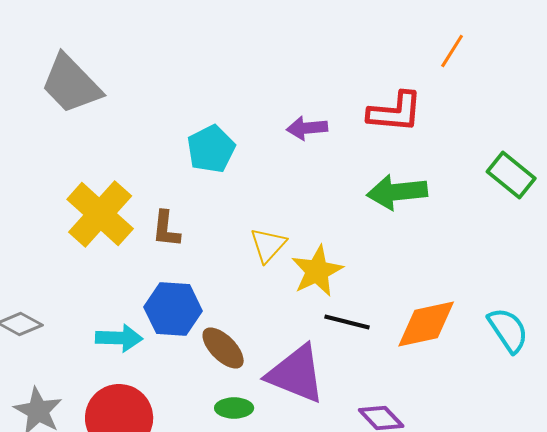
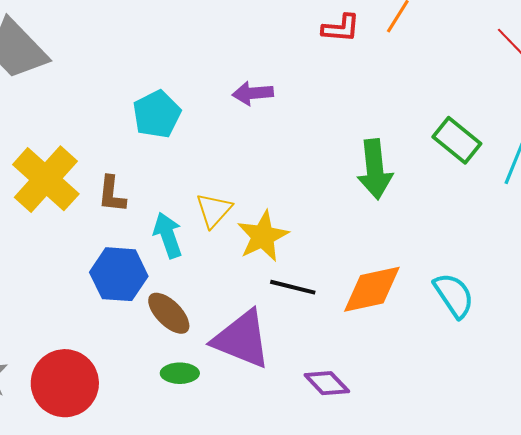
red L-shape: (395, 112) -> (341, 28), moved, size x0.7
green arrow: (397, 192) -> (375, 169), moved, turned -90
cyan arrow: (119, 338) -> (168, 235), moved, turned -111

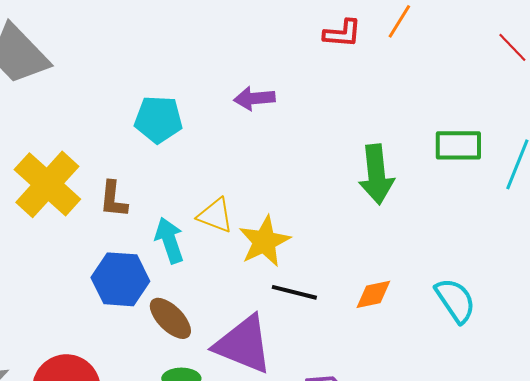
cyan pentagon: (157, 114) -> (158, 119), turned 30
green rectangle: (457, 140) -> (458, 145), turned -39
yellow triangle: (214, 210) -> (215, 215), turned -51
orange diamond: (372, 289) -> (373, 294), size x0.6

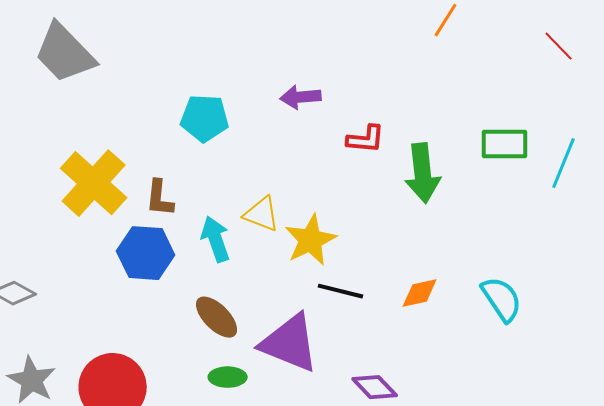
red L-shape: (342, 33) -> (366, 139), moved
blue hexagon: (120, 279) -> (146, 253), moved

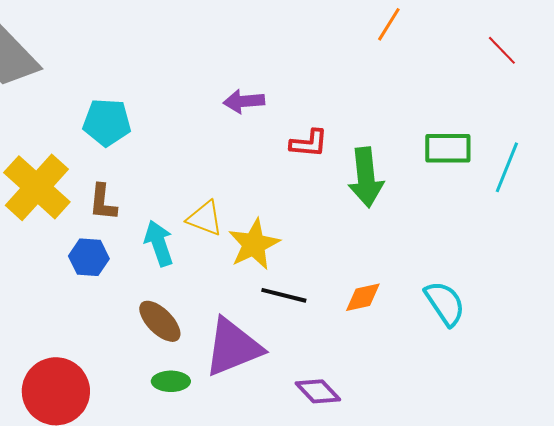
cyan pentagon: (205, 118) -> (107, 122), moved
blue hexagon: (146, 253) -> (89, 257), size x0.7
purple triangle: (290, 343) -> (233, 347), turned -44

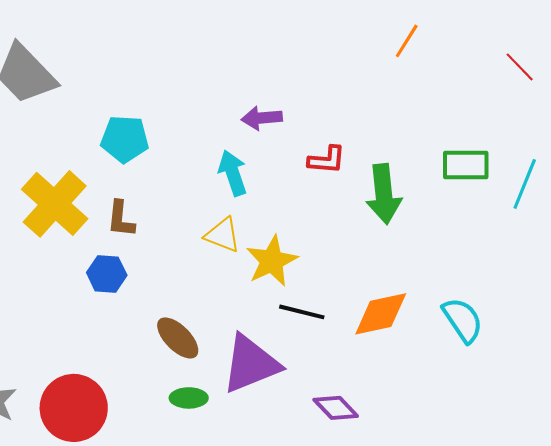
cyan arrow: (159, 243) -> (233, 173), moved
orange diamond: (363, 297) -> (381, 314), size x1.5

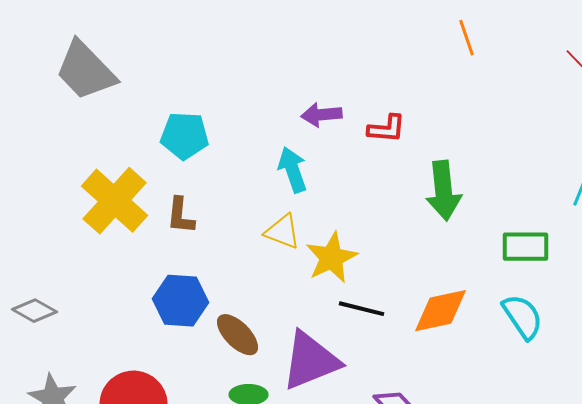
orange line: (407, 41) -> (467, 38), turned -51
red L-shape: (327, 160) -> (387, 129), moved
green rectangle: (466, 165) -> (526, 247), moved
blue hexagon: (107, 274) -> (181, 301), moved, size x1.4

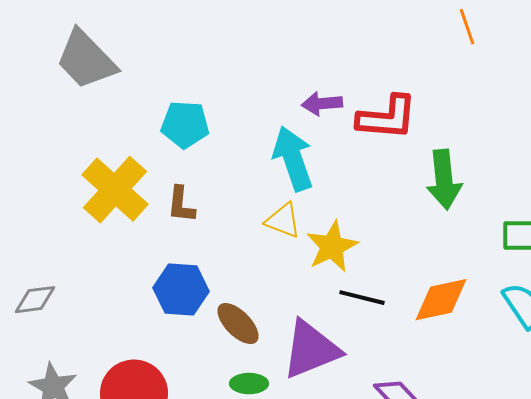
red L-shape: (387, 129) -> (387, 118), size x1.6
cyan arrow: (293, 170) -> (293, 159), size x1.4
gray diamond: (35, 311) -> (35, 300), turned -36

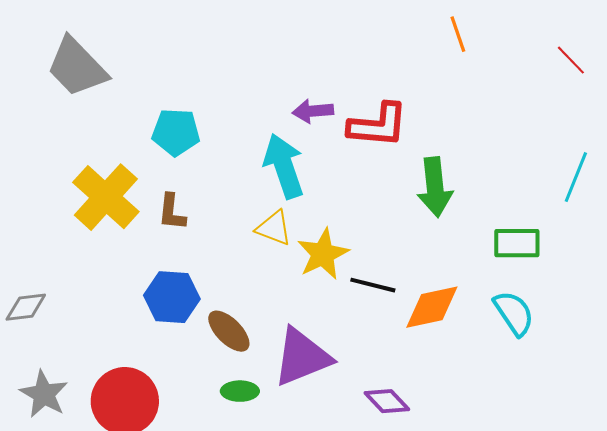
black line: (362, 298) -> (373, 285), moved

